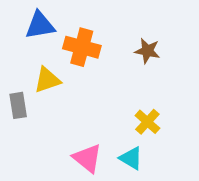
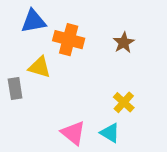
brown star: (147, 51) -> (124, 43), turned 30
yellow triangle: (47, 80) -> (40, 67), turned 35

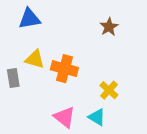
orange cross: (69, 40) -> (64, 69), moved
brown star: (124, 43) -> (109, 27), moved

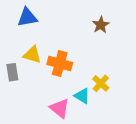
cyan triangle: (97, 117) -> (82, 96), moved

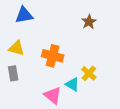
yellow triangle: (32, 55) -> (16, 48), moved
gray rectangle: (12, 72) -> (13, 73), moved

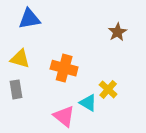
brown star: (89, 22) -> (117, 32), moved

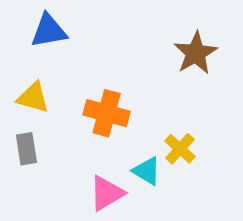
brown star: (117, 32) -> (196, 53), size x1.4
pink triangle: (64, 116) -> (107, 193), turned 50

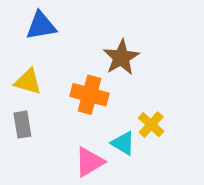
brown star: (196, 53) -> (121, 57), moved

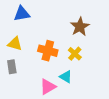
brown star: (121, 57) -> (80, 27), moved
yellow cross: (151, 125) -> (75, 54), moved

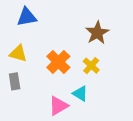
orange cross: (48, 51) -> (58, 62), turned 30

